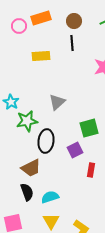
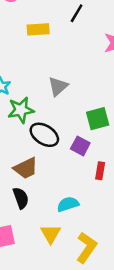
black line: (72, 43) -> (77, 13), turned 35
black ellipse: (46, 141) -> (44, 135), turned -65
purple square: (75, 150) -> (80, 146), turned -35
cyan semicircle: (50, 197) -> (68, 204), moved

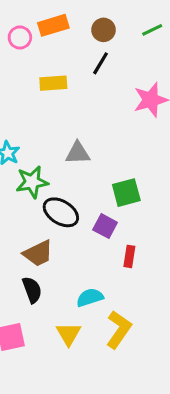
gray triangle: (58, 86) -> (78, 153), turned 40
yellow L-shape: (86, 248) -> (119, 329), moved

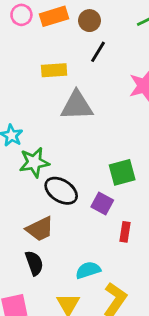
brown circle: (104, 30) -> (89, 21), moved
pink circle: (20, 37) -> (21, 15), moved
gray triangle: (78, 153) -> (77, 106), moved, size x1.4

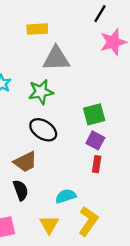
black line: (98, 52) -> (100, 14), moved
green star: (34, 162) -> (41, 92), moved
purple square: (102, 204) -> (95, 140), moved

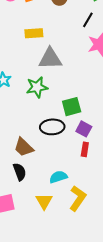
green square: (94, 114) -> (72, 107), moved
black ellipse: (43, 130) -> (52, 127), moved, turned -35
brown trapezoid: (25, 162) -> (24, 147), turned 70

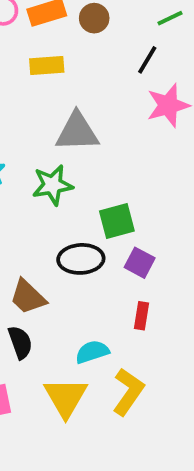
yellow rectangle: (34, 33) -> (47, 66), moved
red rectangle: (85, 149) -> (142, 316), moved
yellow triangle: (44, 201) -> (66, 397), size x1.4

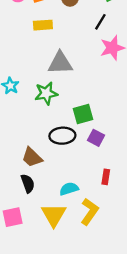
red rectangle: (142, 316) -> (106, 177), moved

